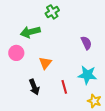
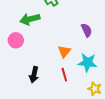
orange triangle: (45, 63) -> (64, 51), moved
black arrow: (34, 87) -> (34, 75), turned 35

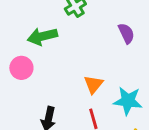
purple semicircle: (87, 30) -> (126, 33), moved

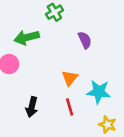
purple semicircle: (126, 33) -> (85, 40), moved

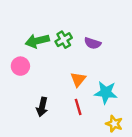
green cross: (54, 12) -> (64, 40), moved
purple semicircle: (85, 40) -> (93, 43), turned 133

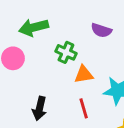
green cross: (64, 40) -> (66, 52), moved, turned -35
orange triangle: (78, 79) -> (84, 74), turned 42

